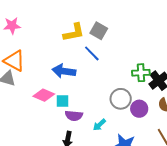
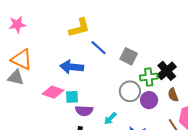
gray square: (99, 31) -> (129, 56), moved
green cross: (141, 73) -> (149, 77), moved

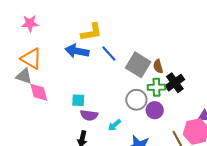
gray square: (129, 56) -> (138, 65), size x1.4
blue arrow: (72, 67) -> (77, 51), moved
pink diamond: (53, 92) -> (39, 92), moved, turned 50
brown semicircle: (173, 95) -> (158, 66), moved

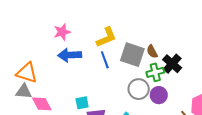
pink star: (30, 23) -> (62, 32), moved
yellow L-shape: (91, 32) -> (106, 37), moved
blue line: (109, 54) -> (105, 60), moved, turned 36

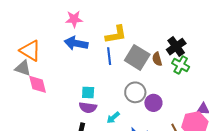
black cross: (172, 64) -> (176, 47), moved
green cross: (155, 72) -> (181, 65), moved, turned 30
cyan square: (82, 103) -> (88, 92), moved

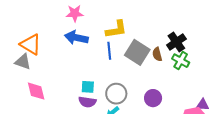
pink diamond: (38, 84) -> (36, 91), moved
gray circle: (135, 92) -> (116, 94), moved

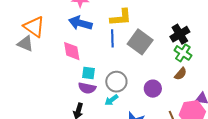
brown semicircle: (157, 54) -> (181, 74), moved, turned -128
pink diamond: (36, 91) -> (72, 51), moved

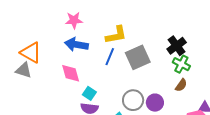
blue line: (112, 38) -> (110, 57), turned 30
gray square: (140, 42) -> (138, 57), turned 35
cyan square: (88, 73) -> (89, 93), turned 32
gray circle: (116, 82) -> (133, 100), moved

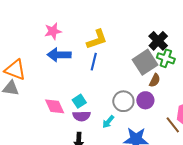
gray square: (138, 57) -> (145, 62), moved
pink diamond: (71, 73) -> (55, 106), moved
brown semicircle: (181, 85) -> (155, 80), moved
cyan square: (89, 93) -> (79, 101), turned 32

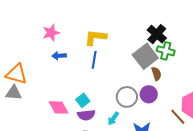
yellow L-shape: (97, 39) -> (95, 37), turned -150
blue arrow: (59, 55) -> (59, 56), size x0.6
brown semicircle: (155, 80) -> (156, 74), turned -40

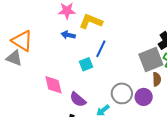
yellow L-shape: (95, 37) -> (91, 21), moved
cyan square: (83, 100) -> (86, 64), moved
purple semicircle: (86, 115) -> (78, 100), turned 30

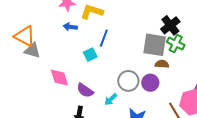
gray triangle: (14, 58) -> (32, 51), moved
gray square: (151, 60) -> (155, 45), turned 35
brown semicircle: (157, 79) -> (162, 64), turned -80

